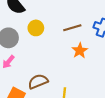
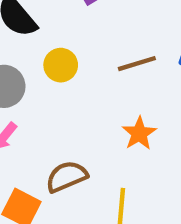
orange star: (80, 51) -> (139, 133), moved

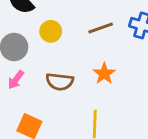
brown semicircle: (67, 177) -> (60, 82), moved, turned -148

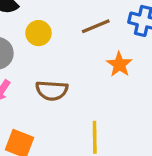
orange star: (104, 74) -> (119, 64), moved

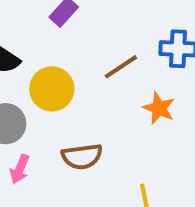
yellow circle: (39, 33) -> (52, 89), size x1.4

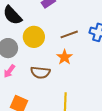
orange star: (159, 108) -> (65, 57), moved

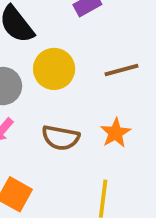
orange star: (65, 57) -> (115, 133), moved

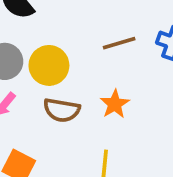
yellow circle: (54, 69) -> (49, 65), moved

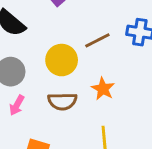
yellow circle: (49, 65) -> (62, 60), moved

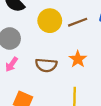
yellow circle: (62, 60) -> (50, 21), moved

